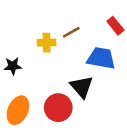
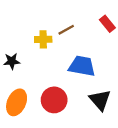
blue trapezoid: (101, 58) -> (82, 66), moved
black triangle: (82, 87) -> (100, 100), moved

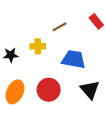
yellow cross: (43, 39) -> (38, 46), moved

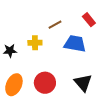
blue trapezoid: (74, 59) -> (75, 44), moved

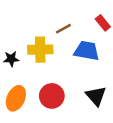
yellow cross: (35, 43) -> (40, 50), size x1.5

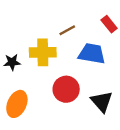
red circle: (52, 96) -> (66, 89), moved

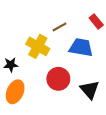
yellow cross: (43, 52) -> (38, 46), turned 30
black star: (12, 62) -> (11, 65), moved

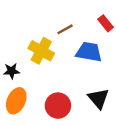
red circle: (58, 79) -> (58, 106), moved

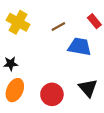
yellow cross: (41, 51) -> (18, 22), moved

